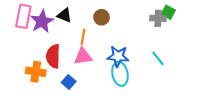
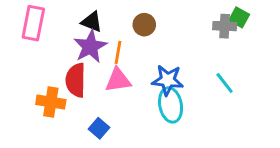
purple star: (42, 21) -> (90, 47), moved
blue square: (69, 82) -> (99, 128), moved

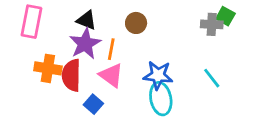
pink triangle: (118, 80) -> (111, 75), turned 44
orange cross: (51, 102) -> (48, 68), moved
blue square: (99, 128) -> (93, 104), moved

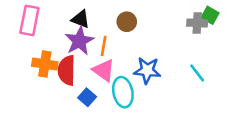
cyan ellipse: (161, 99) -> (123, 92), moved

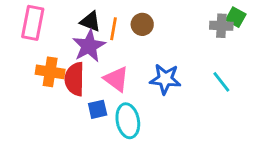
orange line: (104, 46) -> (113, 29), moved
cyan ellipse: (123, 92) -> (128, 121), moved
blue square: (87, 97) -> (98, 109), turned 36

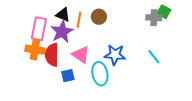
pink rectangle: (33, 23) -> (39, 29), moved
cyan ellipse: (128, 121) -> (100, 74), moved

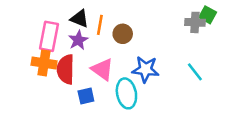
brown circle: (99, 17) -> (123, 34), moved
purple star: (62, 32) -> (78, 40), size x0.7

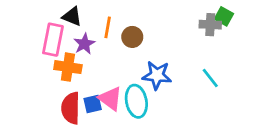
black triangle: (80, 19) -> (72, 16), moved
orange cross: (44, 63) -> (68, 67), moved
red semicircle: (66, 69) -> (71, 108), moved
pink triangle: (102, 69) -> (110, 99), moved

